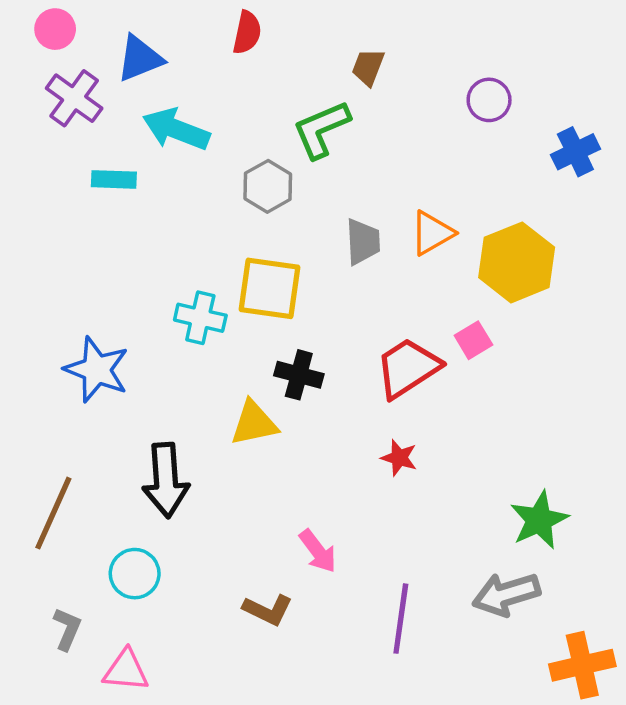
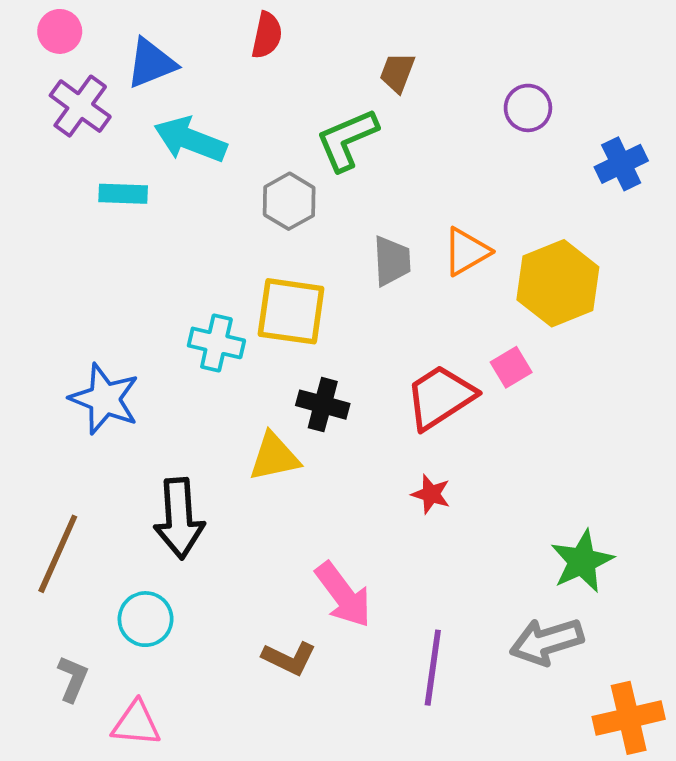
pink arrow: (318, 551) -> (343, 595), size x1.4

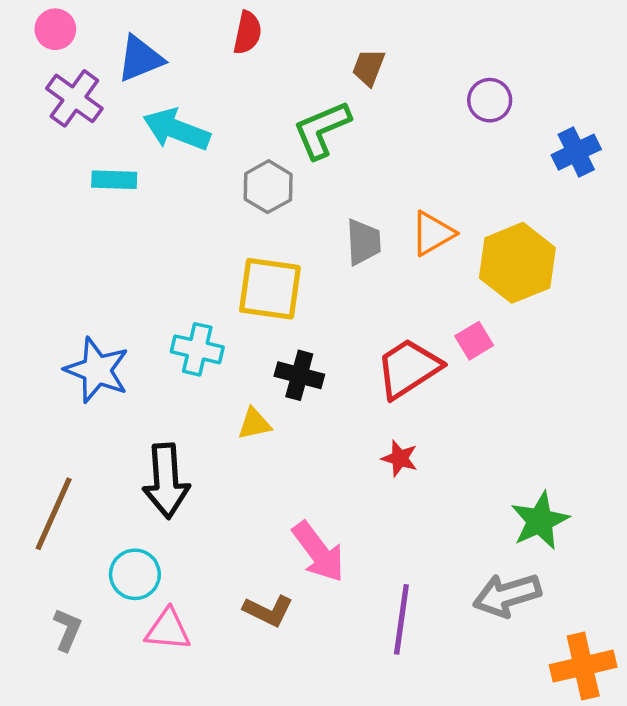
cyan cross: (216, 343) -> (197, 349), moved
yellow triangle: (274, 457) -> (254, 424), size x0.7
pink triangle: (136, 724) -> (168, 630), moved

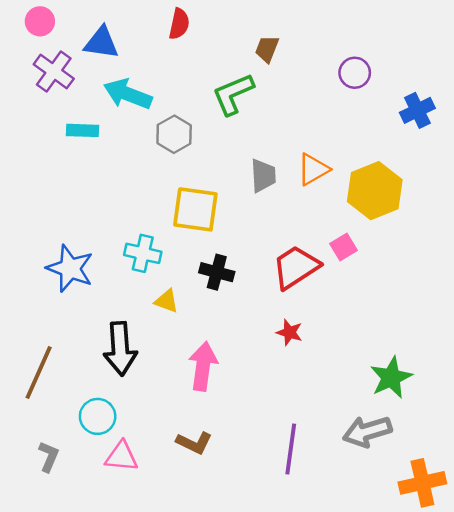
blue triangle: (140, 59) -> (101, 43), turned 30
gray hexagon: (268, 187) -> (174, 134), moved
yellow triangle: (254, 424) -> (167, 301), moved, turned 32
pink arrow: (318, 552) -> (203, 366), moved, turned -135

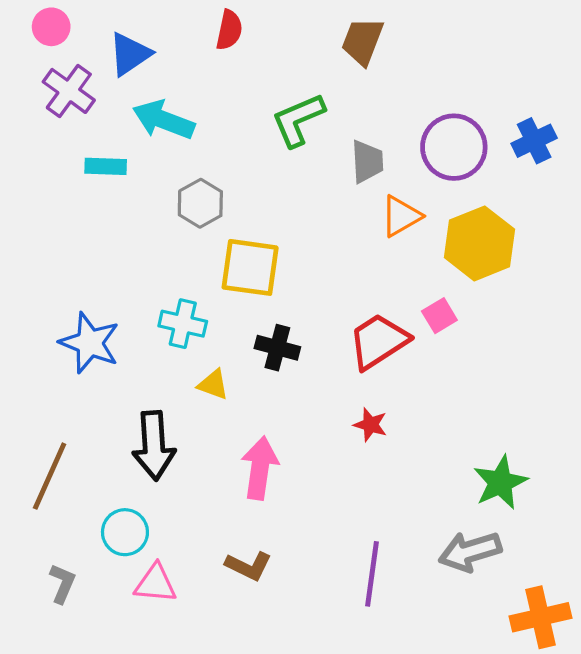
blue triangle: (101, 43) -> (130, 54), turned -42
brown trapezoid: (267, 49) -> (362, 41), moved, size x1.4
purple circle: (355, 73) -> (454, 147), moved, size x1.6
gray hexagon: (174, 134) -> (200, 203), moved
gray trapezoid: (263, 176) -> (367, 162), moved

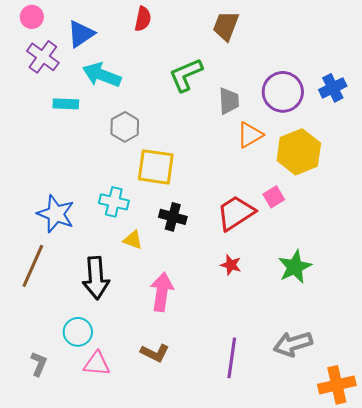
brown line: (50, 476) -> (33, 266), moved
green star: (500, 482) -> (295, 267), moved

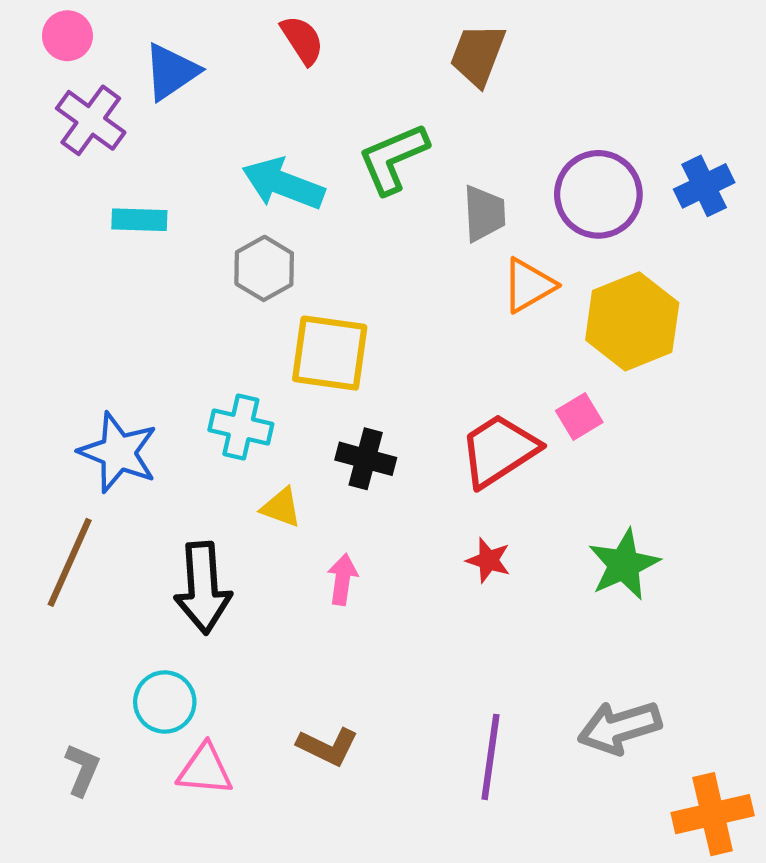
red semicircle: (143, 19) -> (302, 40), turned -45
cyan arrow: (102, 75) -> (283, 184), moved
pink arrow: (162, 292) -> (342, 579), moved, size x0.6

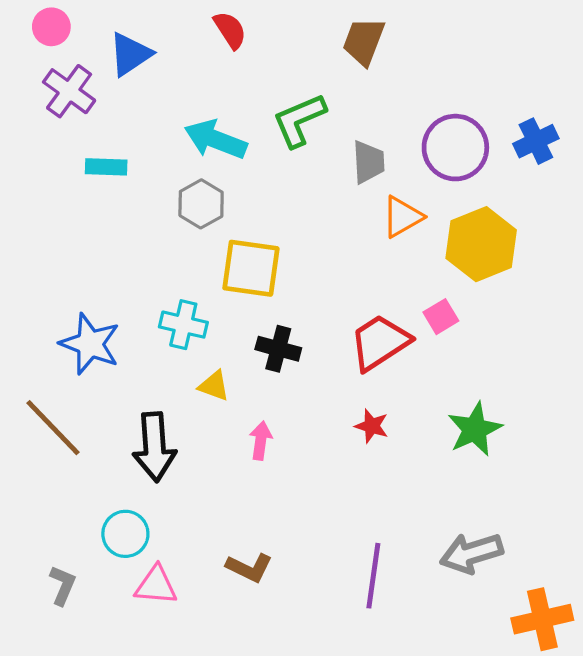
brown line: (70, 562) -> (53, 428), turned -68

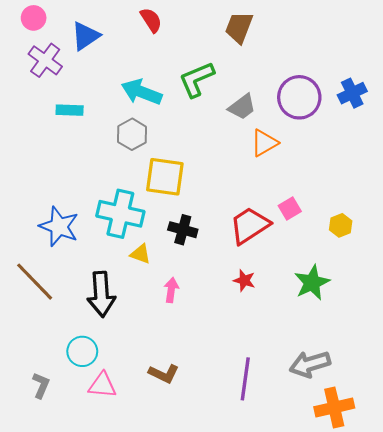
gray trapezoid: (368, 162) -> (242, 107), turned 56
yellow hexagon: (481, 244) -> (341, 225), moved, size x0.5
cyan cross: (183, 325) -> (120, 214), size x1.5
orange cross: (542, 619) -> (334, 407), moved

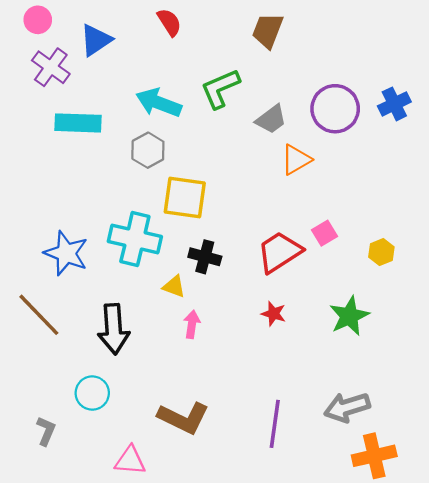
cyan rectangle: (70, 110) -> (78, 123), size x1.5
yellow triangle: (140, 254) -> (174, 286), moved
brown L-shape: (164, 374) -> (183, 418), size x1.5
pink triangle: (102, 385) -> (130, 461), moved

